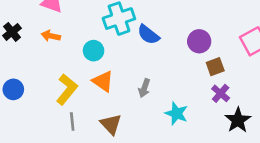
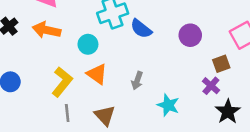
orange arrow: (51, 36) -> (47, 30), size x1.5
brown square: (215, 67) -> (221, 64), moved

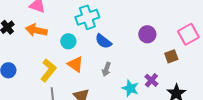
blue semicircle: (141, 29) -> (103, 41), moved
purple cross: (211, 86) -> (151, 80), moved

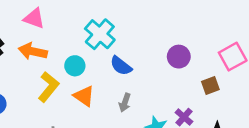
cyan cross: (87, 17) -> (100, 34), turned -30
yellow L-shape: (48, 70) -> (49, 87), moved

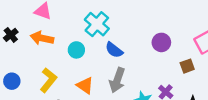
yellow L-shape: (49, 87) -> (48, 80), moved
orange triangle: (84, 96) -> (85, 85), moved
gray arrow: (125, 103) -> (117, 80), size x1.6

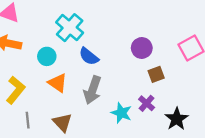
brown square: (187, 66) -> (156, 74), moved
orange triangle: (85, 85) -> (58, 83), moved

